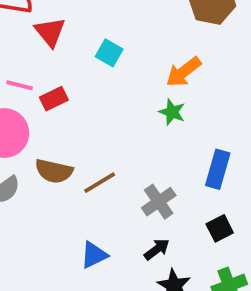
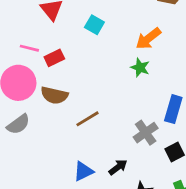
brown semicircle: (54, 171) -> (54, 95), moved
gray cross: (159, 202) -> (146, 133), moved
black arrow: (157, 249) -> (118, 167), moved

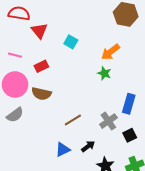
pink line: (29, 48) -> (15, 55), moved
brown line: (88, 119) -> (73, 120), moved

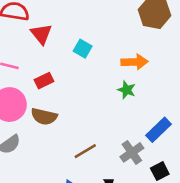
orange arrow: (110, 52) -> (135, 62), turned -144
blue rectangle: (129, 104) -> (158, 130), turned 30

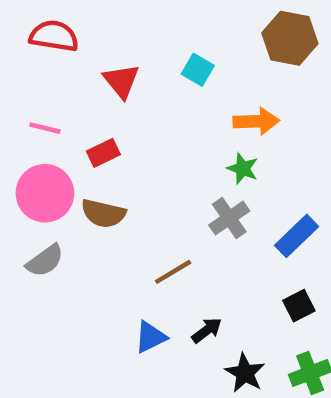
red triangle: (41, 34) -> (121, 81), moved
cyan square: (83, 49) -> (198, 70), moved
gray cross: (132, 152) -> (229, 218), moved

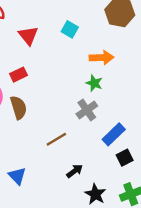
brown semicircle: (103, 213) -> (19, 108), turned -120
blue rectangle: (297, 236) -> (114, 134), moved
blue triangle: (151, 337) -> (17, 176), moved, turned -48

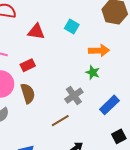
red triangle: (28, 36) -> (36, 32), turned -42
gray cross: (87, 110) -> (74, 96), moved
blue rectangle: (114, 134) -> (109, 105), moved

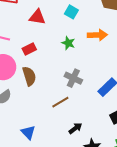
green star: (93, 72) -> (68, 43), moved
gray cross: (74, 96) -> (73, 78), turned -30

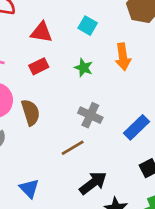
orange arrow: (97, 35) -> (123, 57), turned 84
red rectangle: (29, 49) -> (39, 66), moved
black arrow: (75, 128) -> (93, 183), size x1.5

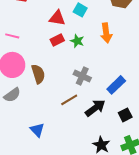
red triangle: (41, 32) -> (57, 18), moved
red rectangle: (39, 66) -> (57, 40), moved
black arrow: (93, 183) -> (95, 108), moved

